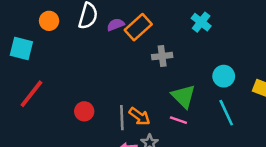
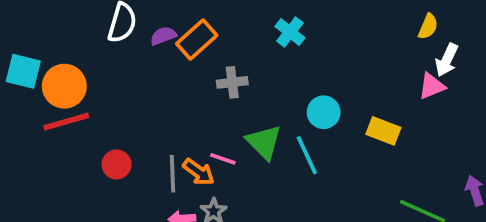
orange circle: (49, 21) -> (64, 86), moved, size x1.5
red line: (31, 94) -> (66, 122), moved, turned 36
cyan line: (226, 113) -> (307, 155), moved
pink line: (178, 120) -> (223, 159), moved

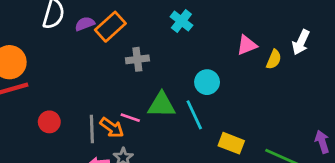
yellow semicircle: (428, 26) -> (274, 59), moved
pink triangle: (432, 86) -> (247, 45), moved
yellow rectangle: (383, 131) -> (231, 143), moved
green triangle: (264, 142) -> (162, 105), turned -44

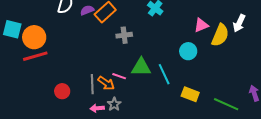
yellow semicircle: (274, 59) -> (220, 35), size x1.6
cyan circle: (207, 82) -> (188, 51), moved
red circle: (49, 122) -> (62, 91), moved

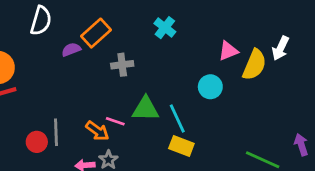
purple semicircle: (87, 10) -> (71, 50), moved
gray line: (92, 84) -> (56, 132), moved
yellow rectangle: (190, 94) -> (181, 146), moved

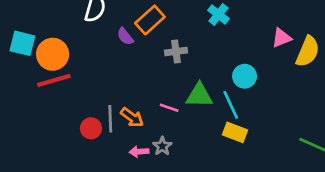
purple semicircle: (71, 50) -> (125, 36), turned -108
cyan circle: (210, 87) -> (245, 76), moved
orange arrow: (97, 131) -> (132, 117), moved

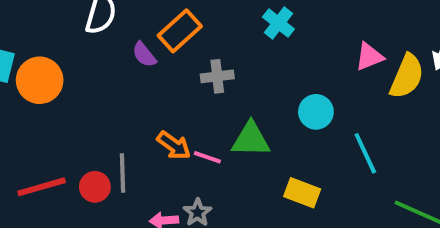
red line: (54, 80) -> (42, 187), moved
cyan line: (231, 105) -> (365, 153), moved
orange arrow: (132, 117) -> (174, 145), moved

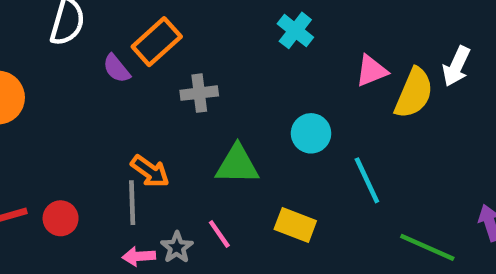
cyan cross: (278, 23) -> (295, 30), moved
pink line: (207, 157) -> (219, 234), moved, turned 36
gray line: (123, 173) -> (132, 203), moved

